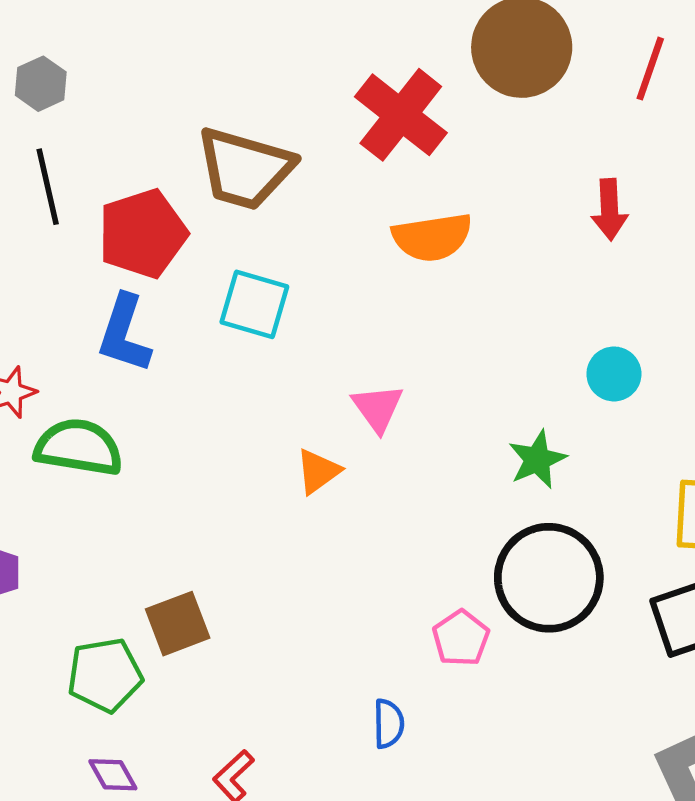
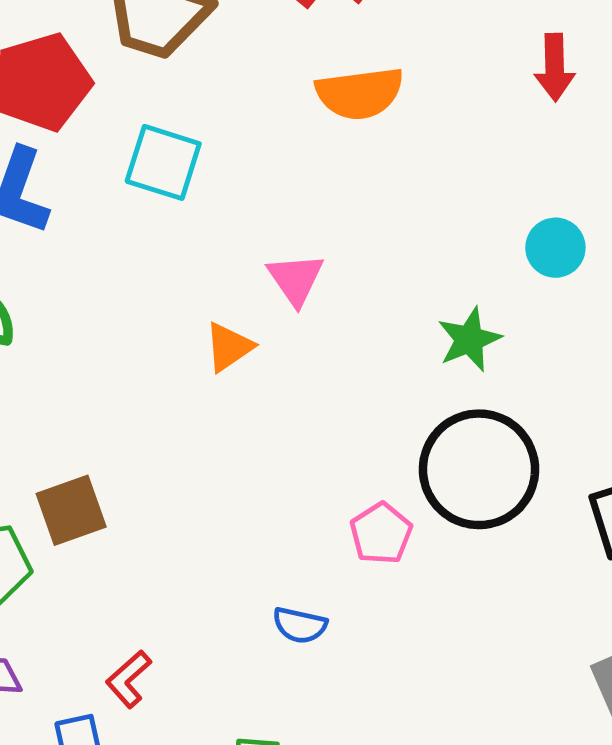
blue semicircle: (389, 724) -> (300, 625), turned 102

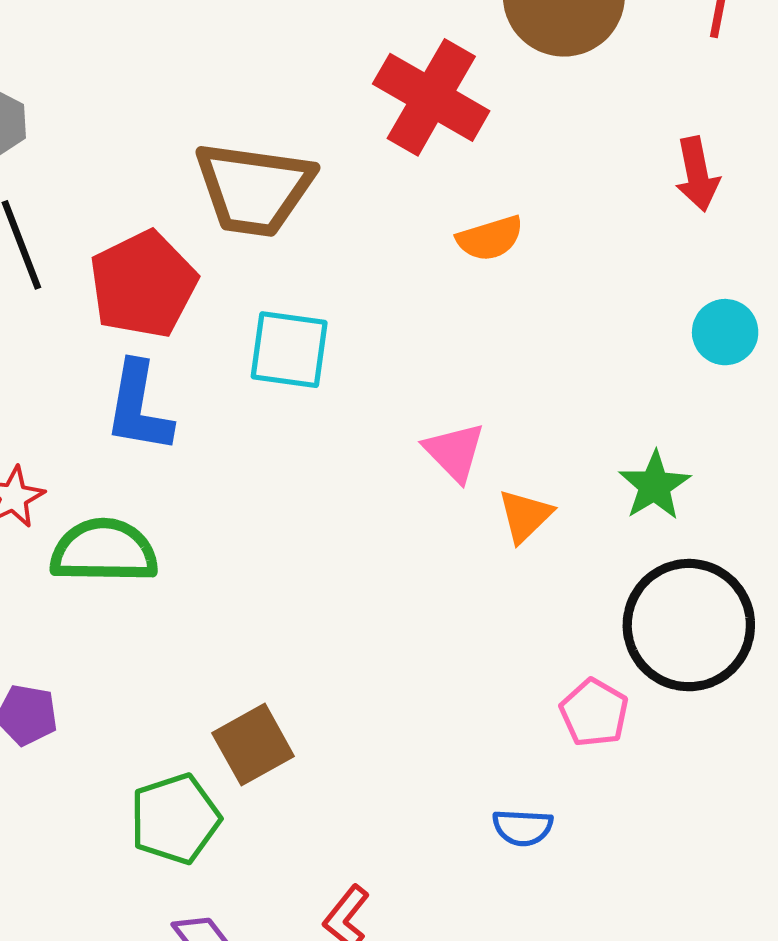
orange semicircle: (360, 93) -> (490, 238), size x0.7
cyan circle: (555, 248) -> (725, 332), moved
orange triangle: (229, 347) -> (525, 516), moved

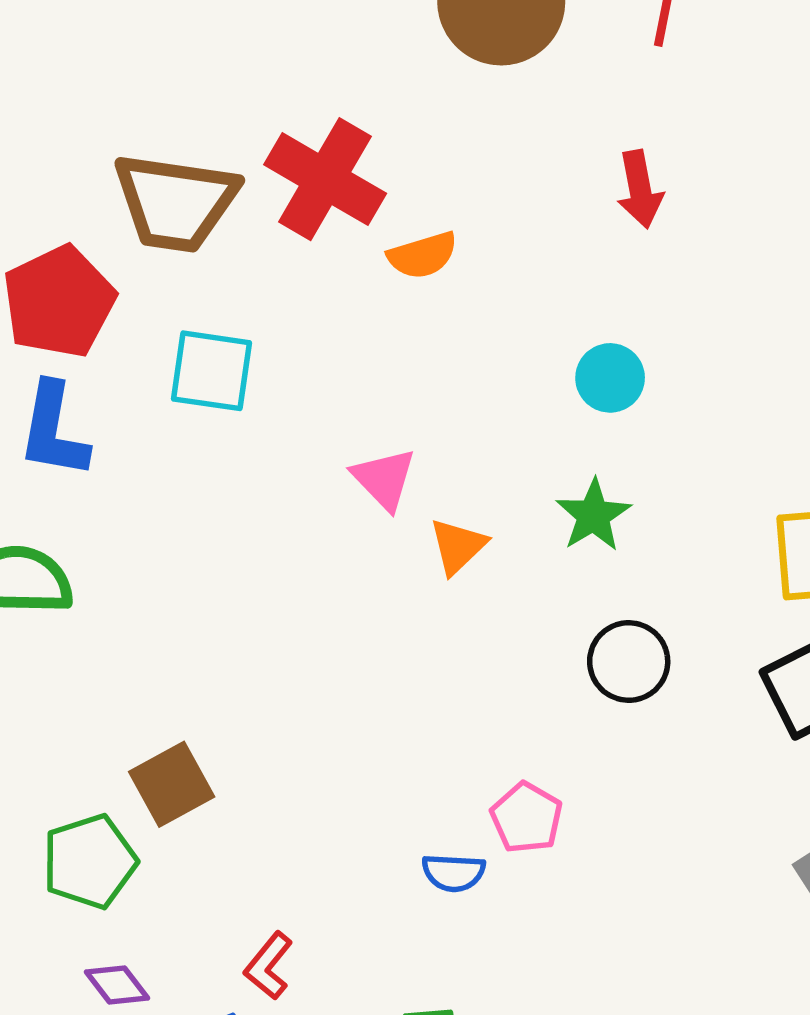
red cross: (431, 97) -> (325, 179), moved
cyan circle: (725, 332) -> (610, 378), moved
black circle: (689, 625) -> (629, 662), size x0.6
pink pentagon: (594, 713) -> (526, 818), moved

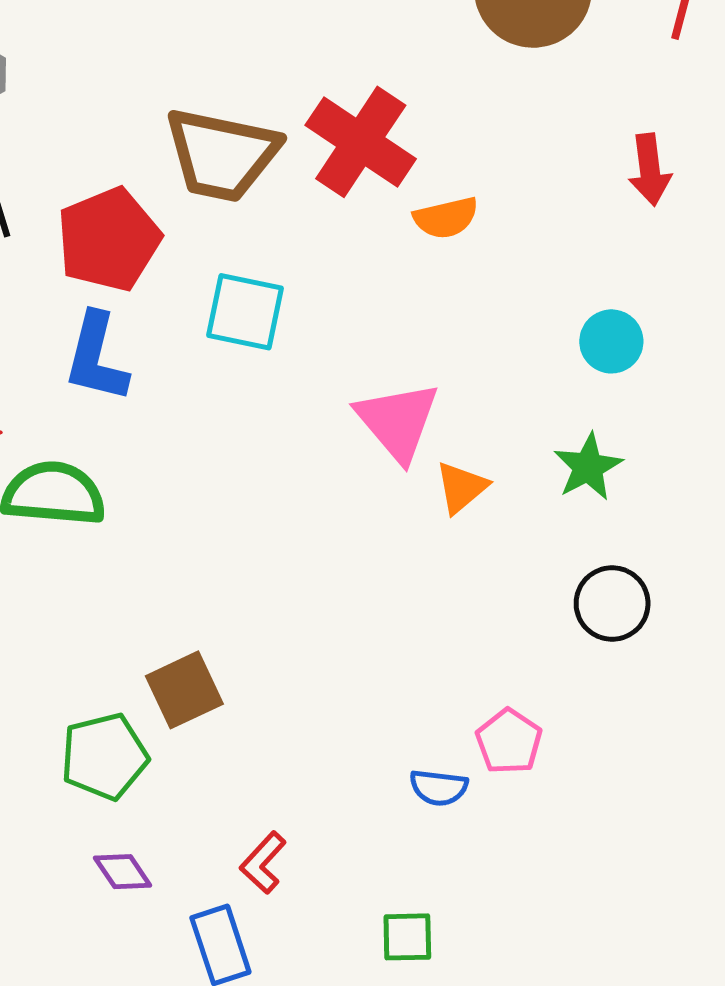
pink triangle: (384, 479) -> (398, 421), size x1.4

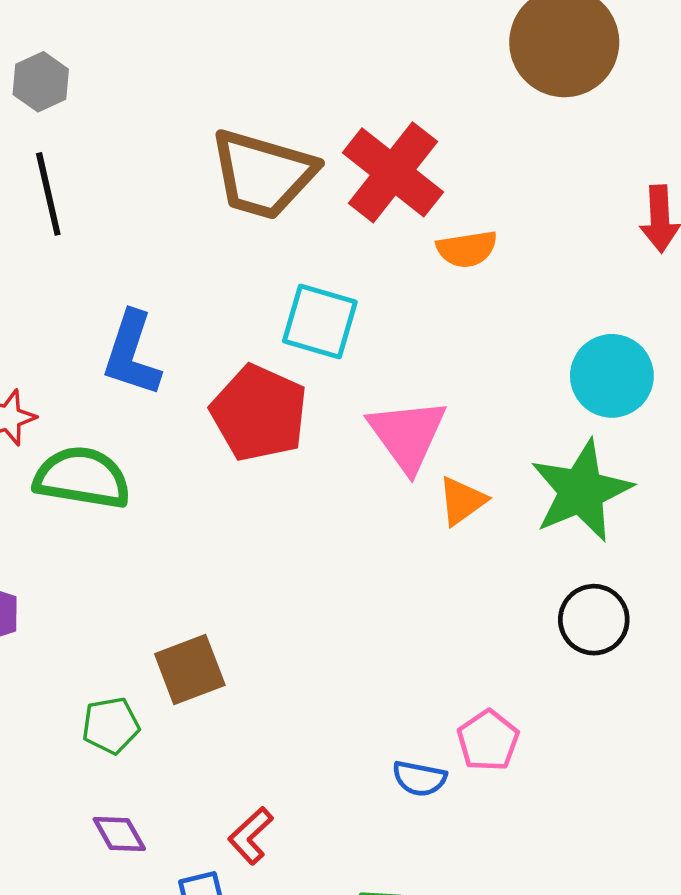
red pentagon: (109, 239) -> (259, 413), moved, turned -30
cyan square: (245, 312) -> (320, 321), moved
cyan circle: (611, 341) -> (612, 376), size x1.4
green star: (588, 467) -> (581, 491), size x1.6
green pentagon: (104, 756) -> (111, 725), size x0.7

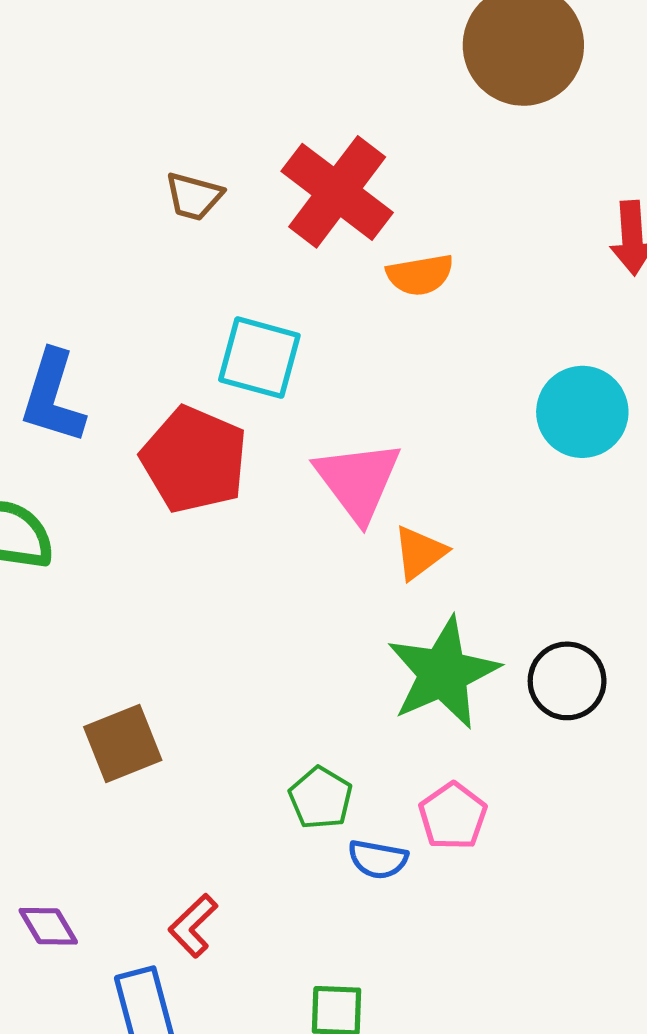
brown trapezoid: (263, 174) -> (194, 196), size x0.5
green star: (581, 491) -> (443, 673), moved
green pentagon: (111, 725) -> (321, 798), moved, turned -30

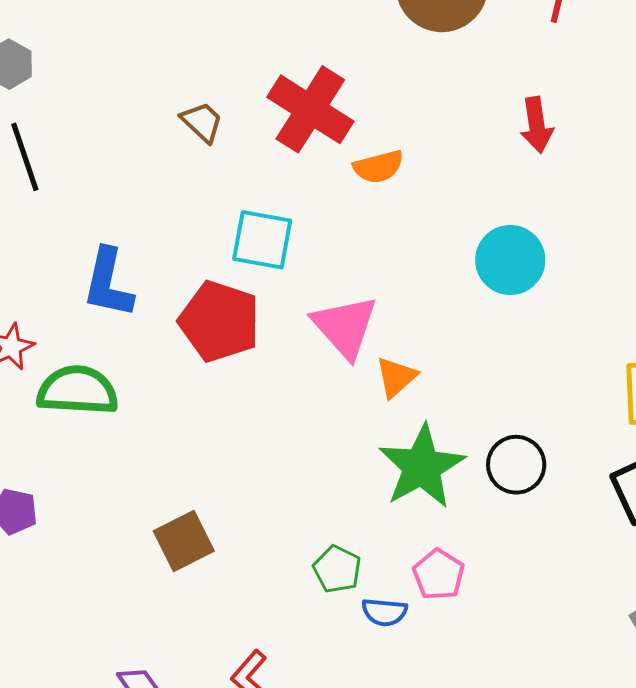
brown trapezoid: (194, 196) -> (202, 122), turned -147

